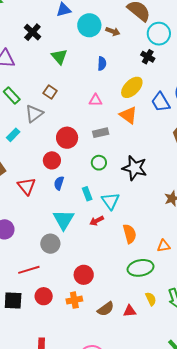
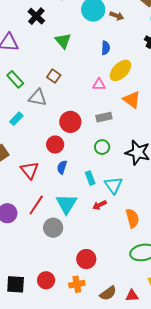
yellow ellipse: (132, 87) -> (121, 70), moved
gray triangle: (34, 114) -> (38, 98), turned 48
red line: (29, 270) -> (36, 205), moved, turned -40

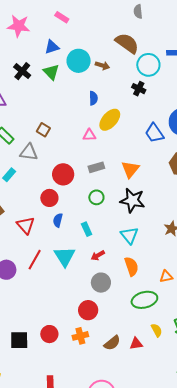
green triangle: (63, 41) -> (51, 72), moved
orange triangle: (132, 100) -> (130, 169), moved, turned 36
cyan triangle: (113, 185) -> (129, 235), moved
gray circle: (53, 228) -> (101, 283), moved

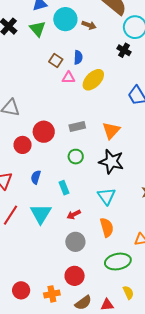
brown square: (43, 130) -> (56, 60), moved
pink triangle: (89, 135) -> (68, 78), moved
red circle: (49, 198) -> (23, 145), moved
red circle: (88, 310) -> (75, 276), moved

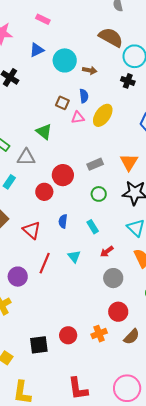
brown arrow: (89, 25) -> (90, 70), moved
green triangle: (37, 29) -> (44, 132), moved
cyan triangle: (41, 214) -> (74, 256), size x0.6

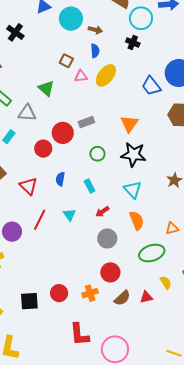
blue semicircle: (84, 96) -> (95, 51), moved
gray rectangle: (95, 164) -> (86, 122), moved
red L-shape: (78, 389) -> (79, 334), moved

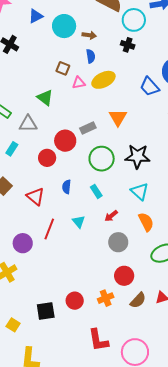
yellow ellipse: (106, 75) -> (103, 80), turned 30
orange triangle: (129, 124) -> (118, 117), moved
green circle: (97, 154) -> (102, 159), size x1.6

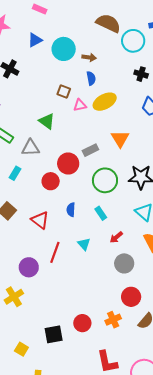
black cross: (128, 45) -> (141, 74), moved

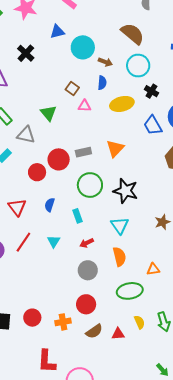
cyan circle: (133, 41) -> (138, 66), moved
yellow ellipse: (105, 102) -> (122, 104), moved

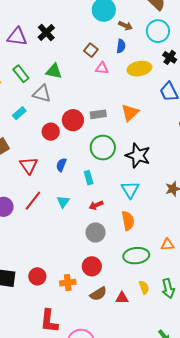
black cross: (26, 53) -> (46, 32), moved
green triangle: (48, 113) -> (54, 71), moved, turned -42
orange triangle: (153, 269) -> (167, 245), moved

